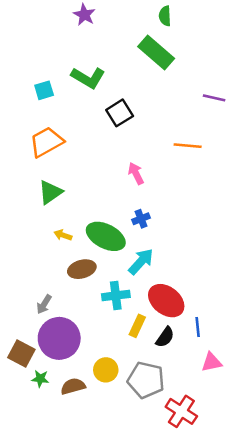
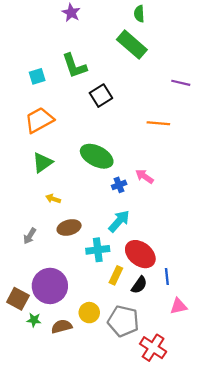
green L-shape: (88, 78) -> (74, 66), turned 40
pink arrow: (136, 173) -> (145, 176), moved, turned -30
green ellipse: (106, 236) -> (97, 156), moved
gray arrow: (44, 304) -> (30, 236), moved

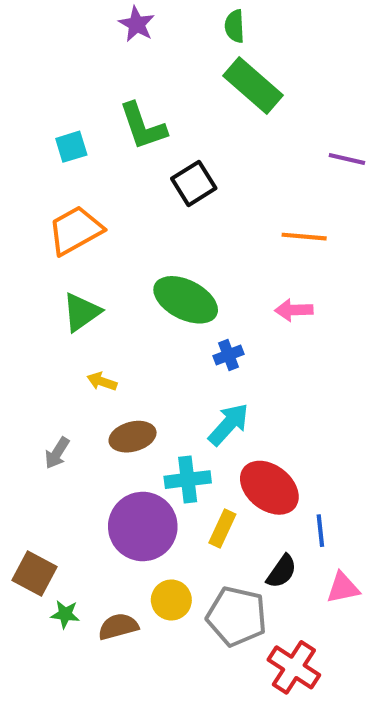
green semicircle: (139, 14) -> (235, 26), moved
pink arrow: (145, 176) -> (294, 310), moved, turned -36
black semicircle: (139, 285) -> (282, 571), moved
purple circle: (50, 286) -> (143, 526), moved

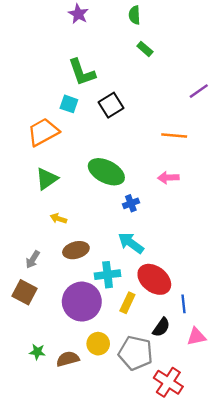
green rectangle: (253, 85) -> (145, 49), size x0.5
cyan square: (71, 147) -> (69, 104), moved, turned 36
purple line: (347, 159) -> (199, 91), turned -48
cyan arrow: (229, 424) -> (131, 243), turned -96
brown square: (35, 573) -> (25, 292), moved

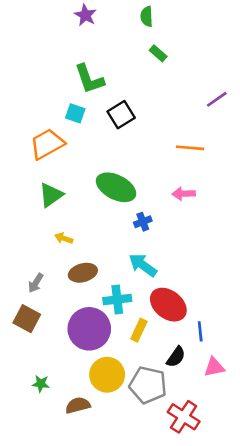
yellow circle: (98, 344) -> (107, 375), size x1.4
brown semicircle: (68, 359) -> (78, 405), moved

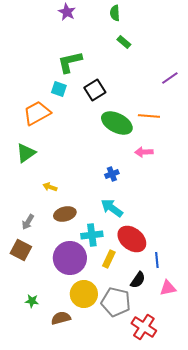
green L-shape: (89, 79) -> (70, 62), turned 96
green ellipse: (116, 187) -> (117, 123), moved
green triangle: (51, 195) -> (26, 153), moved

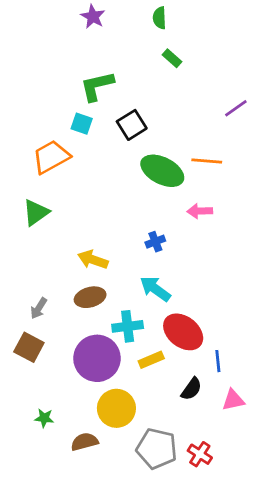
yellow arrow: (50, 187) -> (93, 260), moved, size x1.5
yellow rectangle: (109, 259) -> (151, 360), turned 42
gray pentagon: (116, 302) -> (157, 449), moved
red cross: (144, 327) -> (200, 454), size x0.7

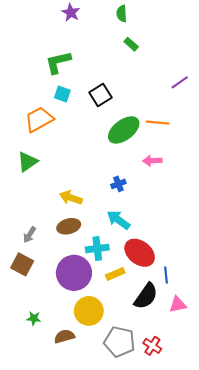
green L-shape: (97, 86) -> (58, 62), moved
green ellipse: (162, 171) -> (124, 130), turned -64
black semicircle: (191, 389) -> (146, 296), size x1.5

